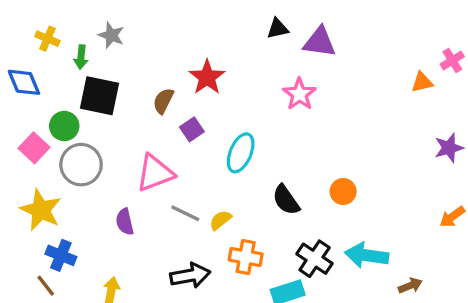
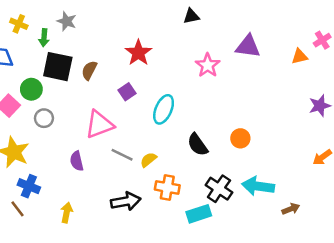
purple triangle: (320, 42) -> (248, 46), moved
brown semicircle: (163, 101) -> (89, 70), moved
gray circle: (81, 165) -> (44, 118), size x0.6

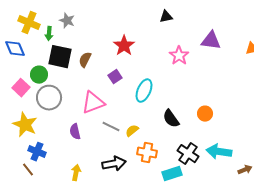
yellow cross: (19, 24) -> (29, 23), size x1.5
gray circle: (44, 118) -> (49, 98), size x1.6
yellow arrow: (67, 213) -> (76, 173), moved

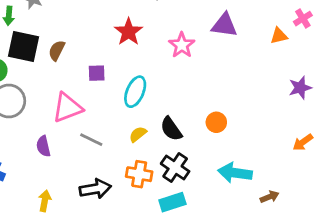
red star: (124, 46) -> (129, 32), moved
purple square: (115, 77) -> (97, 73), turned 32
yellow semicircle: (132, 131) -> (138, 134), moved
black cross: (188, 154) -> (175, 168), moved

